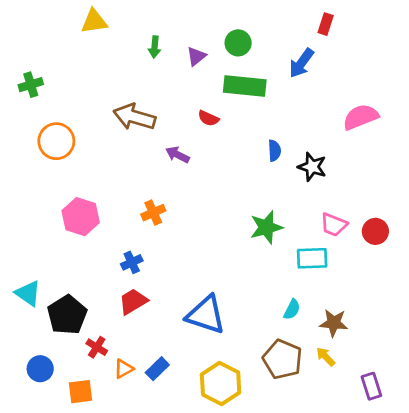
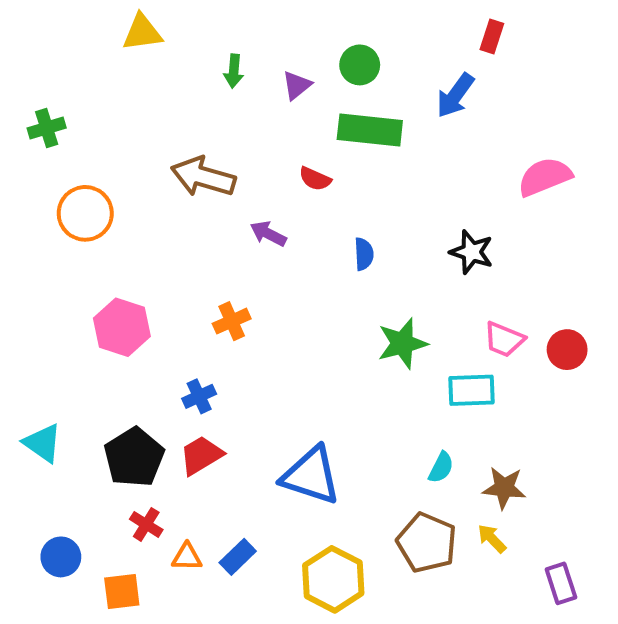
blue semicircle: (274, 151) -> (364, 254), moved
black pentagon: (67, 315) -> (134, 457), moved
orange triangle: (124, 369) -> (187, 557), turned 30

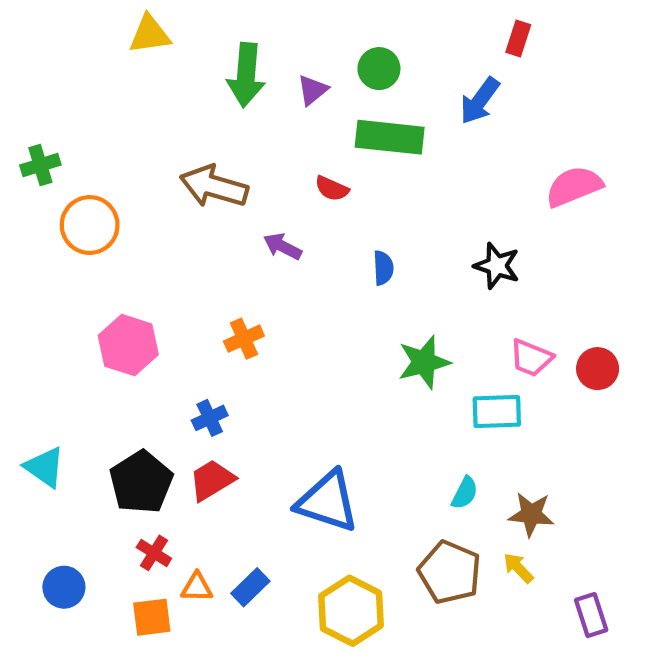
green arrow: (234, 71) -> (246, 75), size x1.8
green cross: (47, 128) -> (40, 165), moved
orange square: (122, 591) -> (152, 617), moved

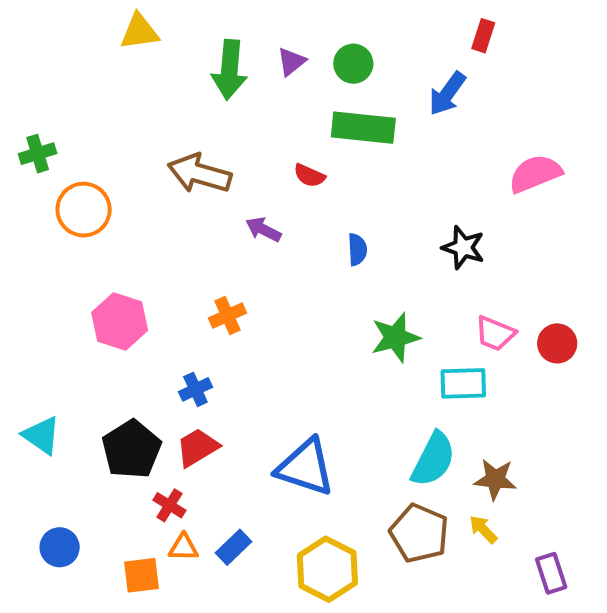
purple triangle: (313, 90) -> (291, 62), moved
cyan semicircle: (465, 493) -> (433, 459), size x1.8
red cross: (154, 553) -> (169, 505), moved

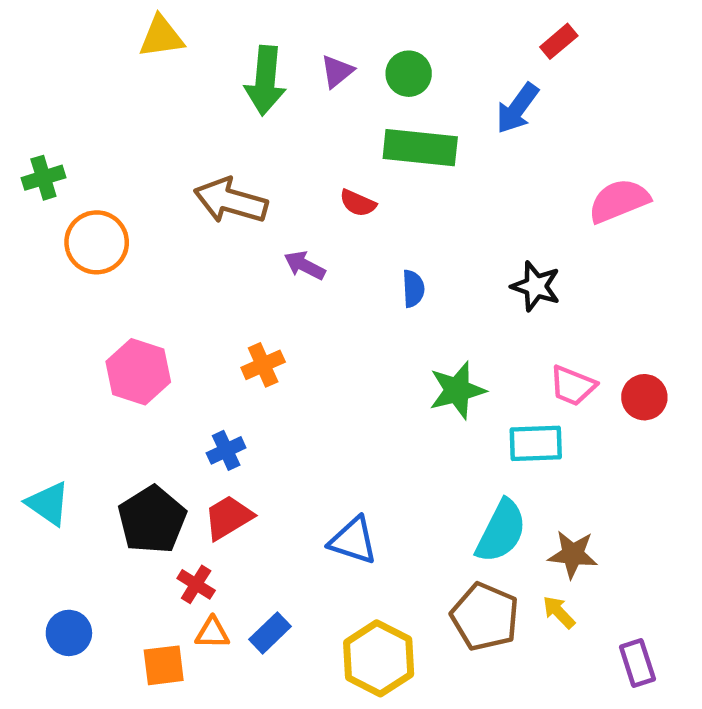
red rectangle: (483, 36) -> (559, 41), turned 32
blue triangle: (305, 467) -> (353, 540), size x0.7

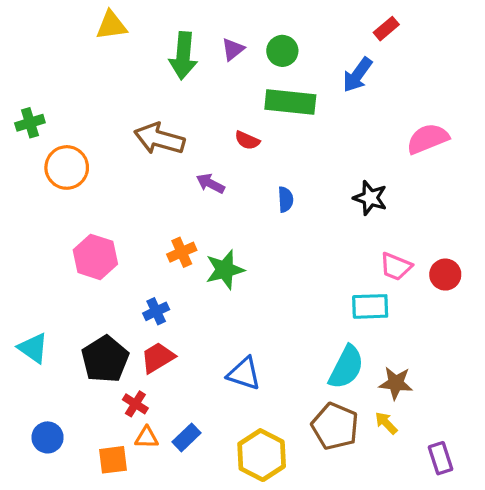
green star: (457, 390) -> (225, 270), moved

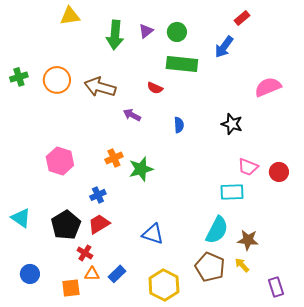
orange circle: (67, 167) -> (57, 80), moved

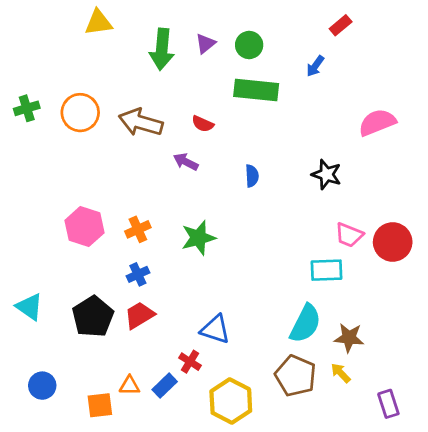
blue arrow: (224, 47) -> (315, 66), size x0.7
red semicircle: (155, 88) -> (203, 124), moved
orange cross: (114, 158) -> (138, 229), moved
red circle: (279, 172) -> (393, 242), size x1.4
red cross: (85, 253) -> (190, 362), moved

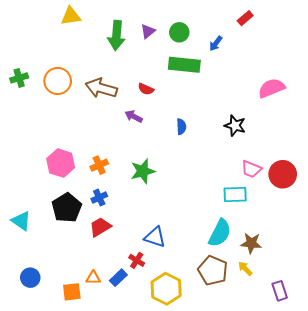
blue arrow: (315, 66) -> (216, 43), moved
black pentagon: (93, 317) -> (67, 208), moved

